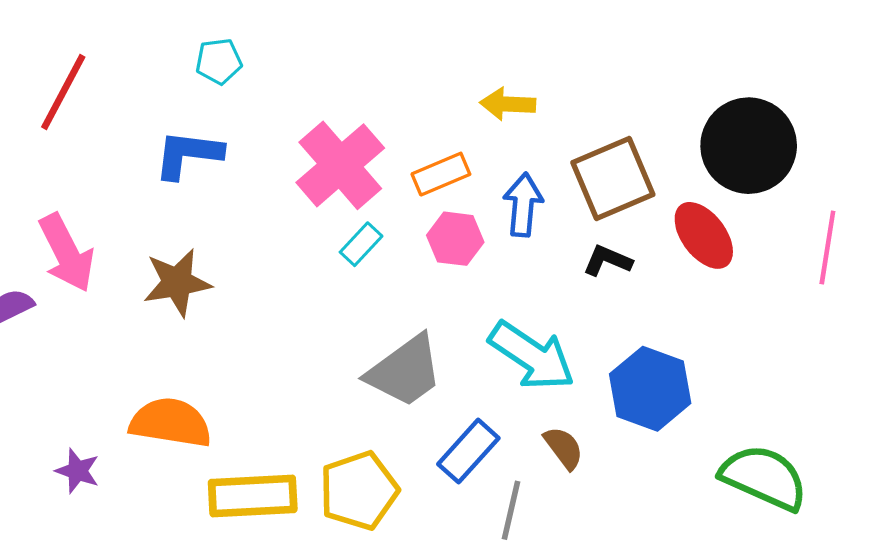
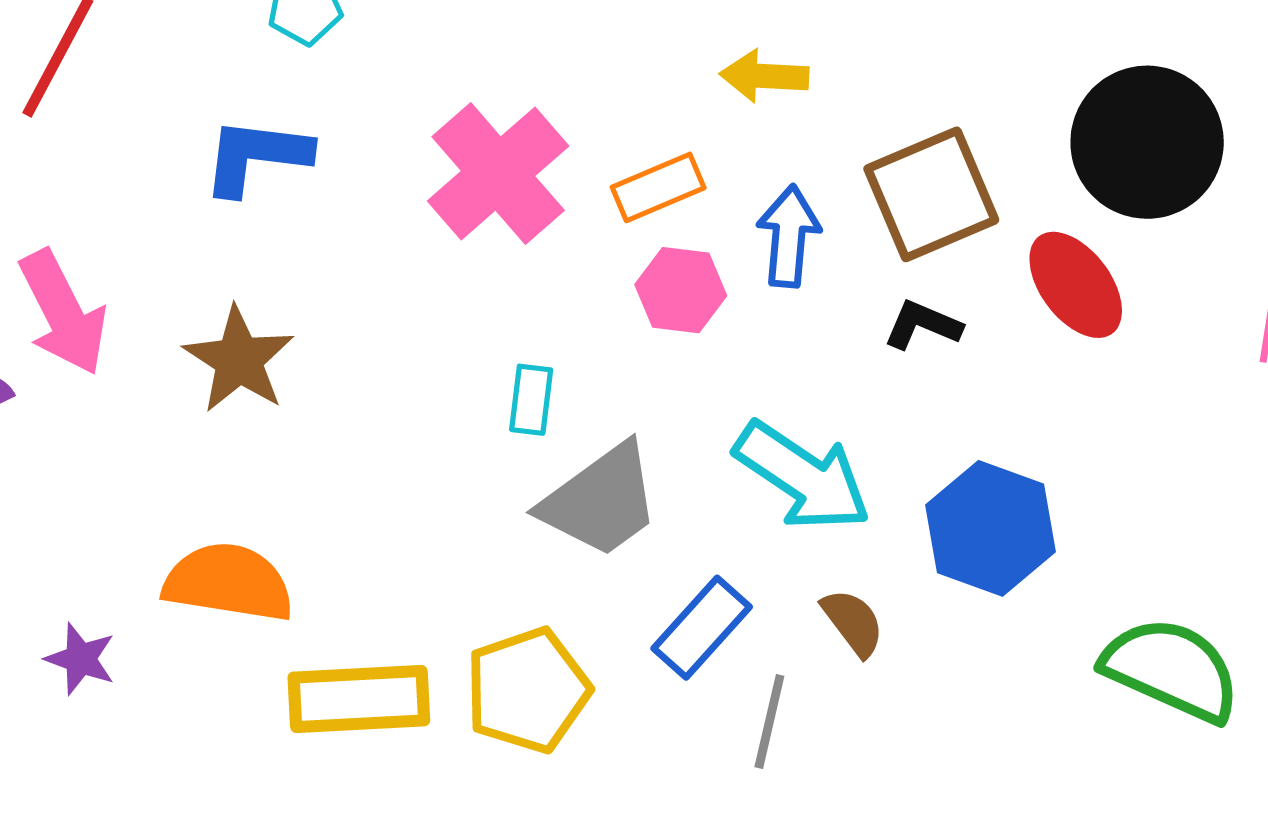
cyan rectangle: (361, 244) -> (531, 400), moved, turned -36
brown star: (177, 282) -> (239, 360), turned -30

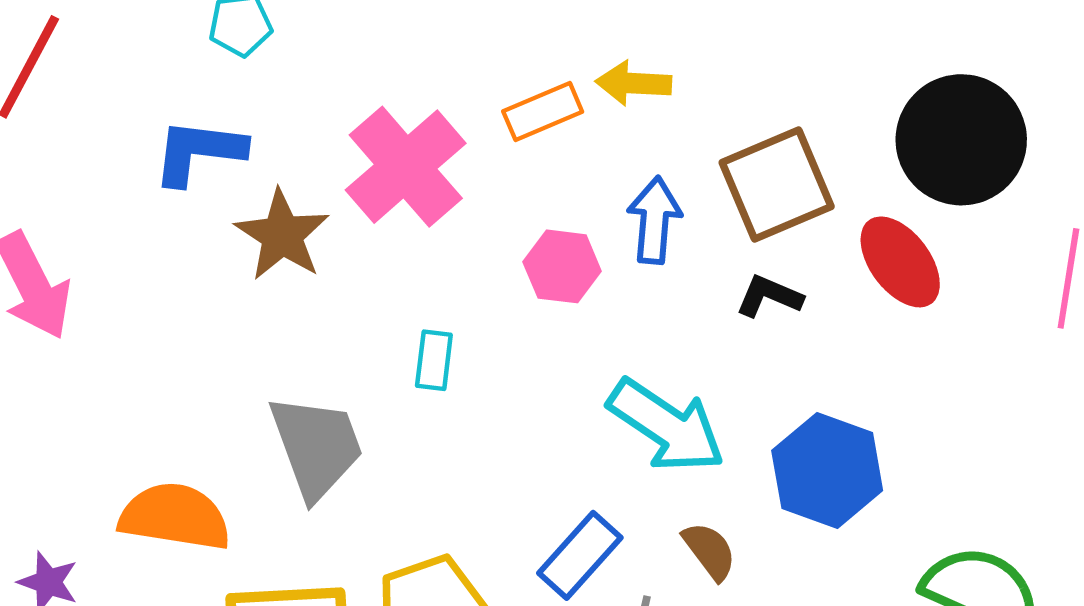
orange rectangle: (658, 187) -> (543, 112), moved
brown star: (239, 360) -> (282, 235), moved
gray trapezoid: (601, 501) -> (316, 447), moved, turned -74

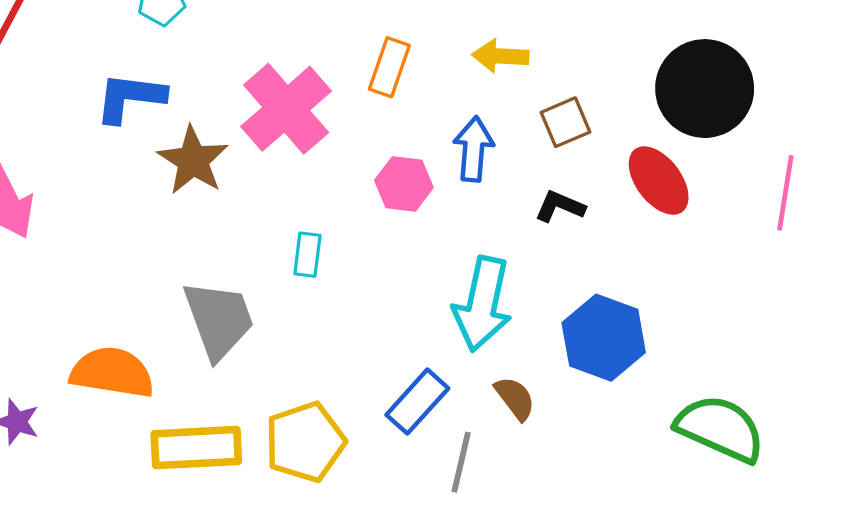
yellow arrow: (634, 83) -> (500, 56), moved
orange rectangle: (543, 112) -> (389, 67), turned -48
brown square: (777, 185) -> (565, 122), size x0.6
cyan arrow: (666, 426) -> (482, 304), turned 68

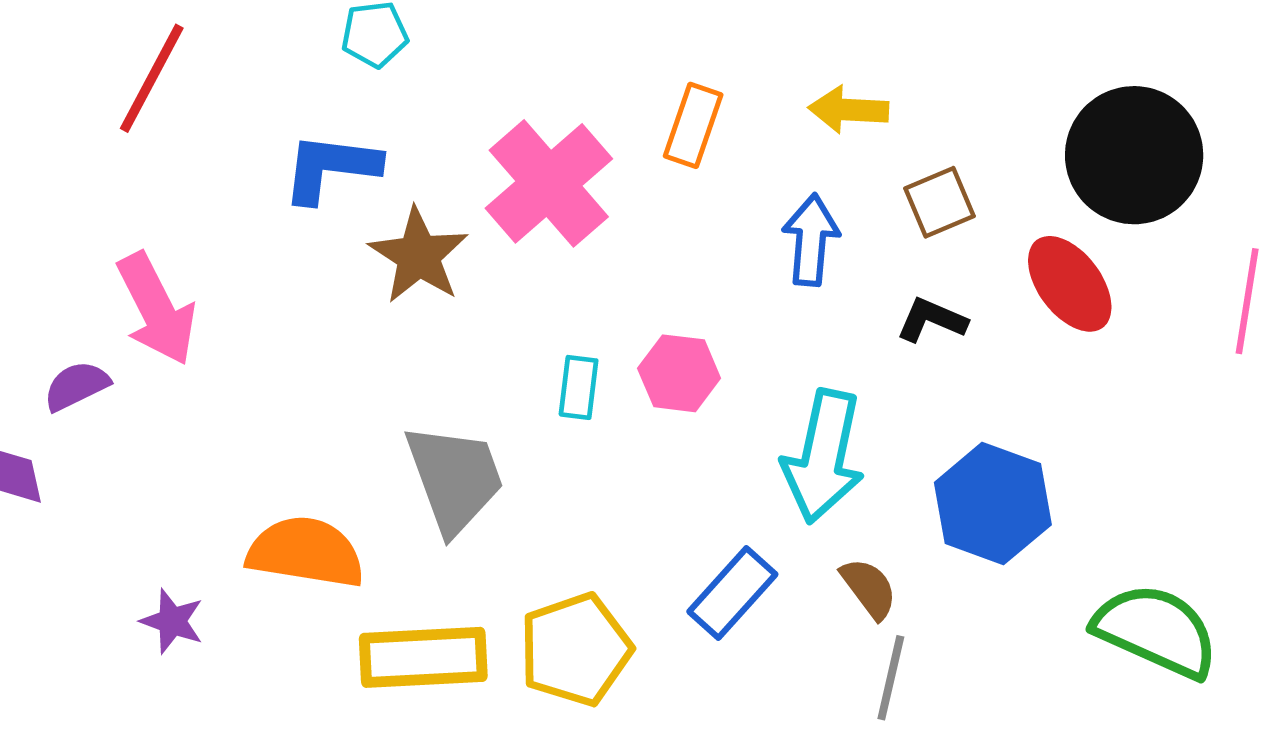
pink hexagon: (404, 184) -> (679, 373), moved
gray line: (461, 462) -> (891, 678), moved

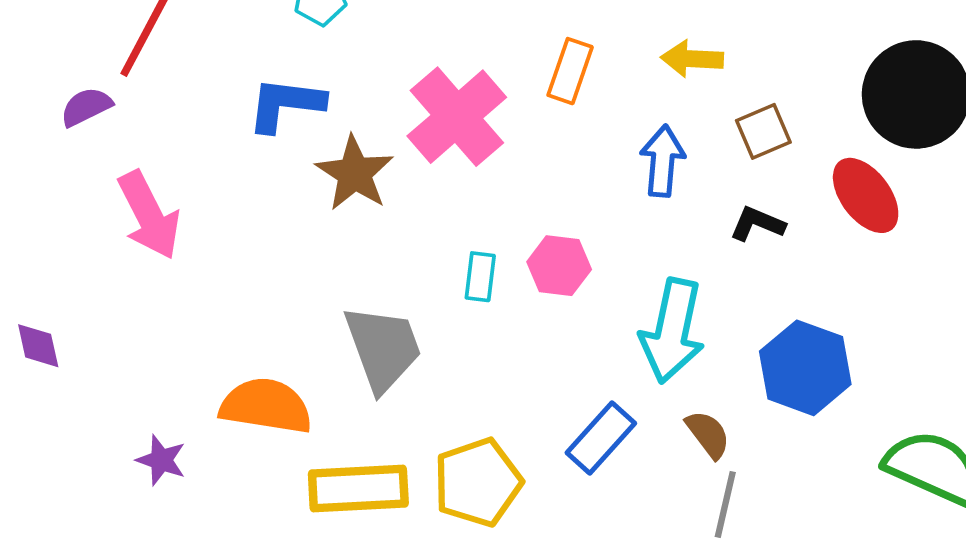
purple semicircle: (76, 386) -> (86, 107), moved

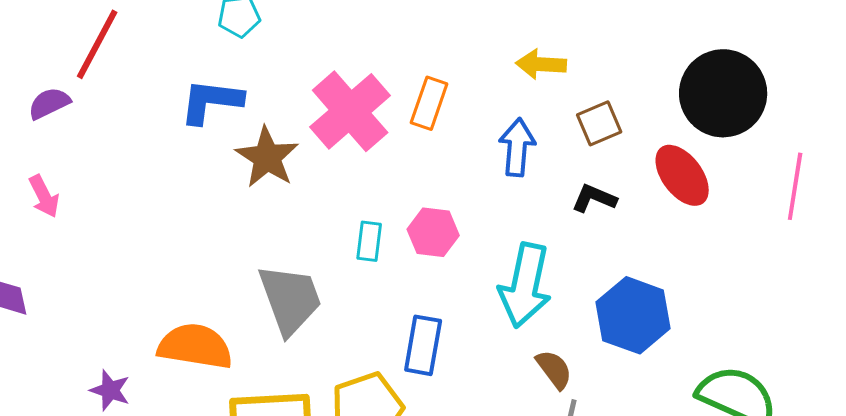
orange rectangle: (570, 71) -> (429, 103), moved
pink arrow: (149, 215) -> (44, 196), moved, size x0.6
blue rectangle: (601, 438) -> (423, 345), moved, turned -32

